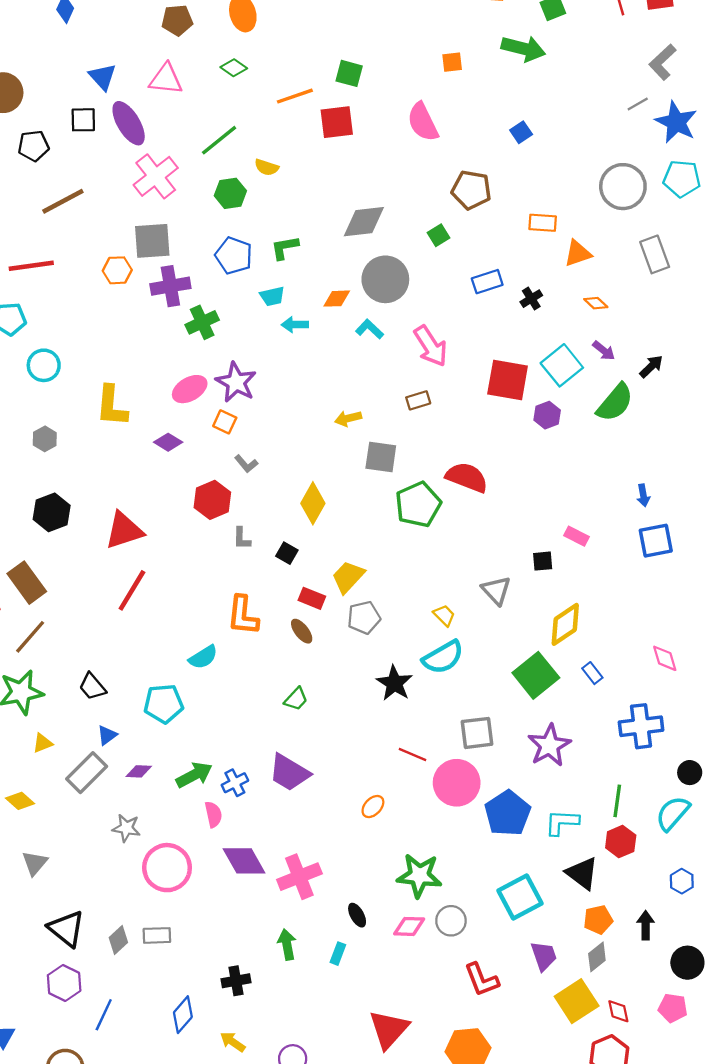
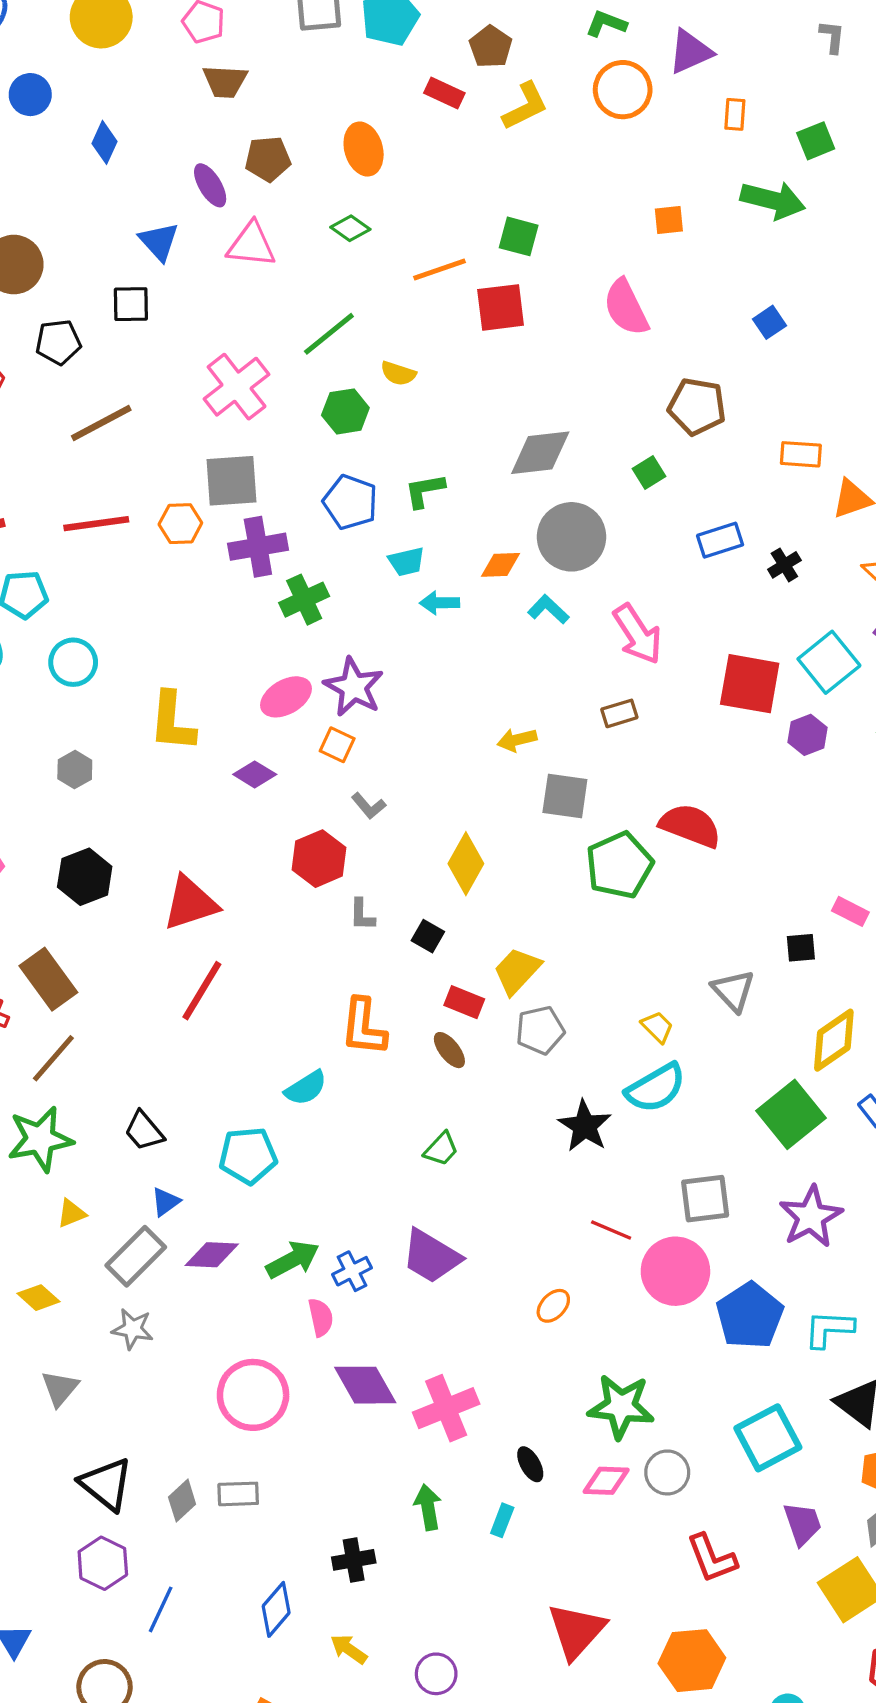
purple ellipse: (129, 123) -> (210, 185), moved, size x0.7
red line: (31, 266) -> (96, 524), moved
purple diamond: (139, 771) -> (212, 1255), size x1.4
gray star: (126, 828) -> (133, 1329), moved

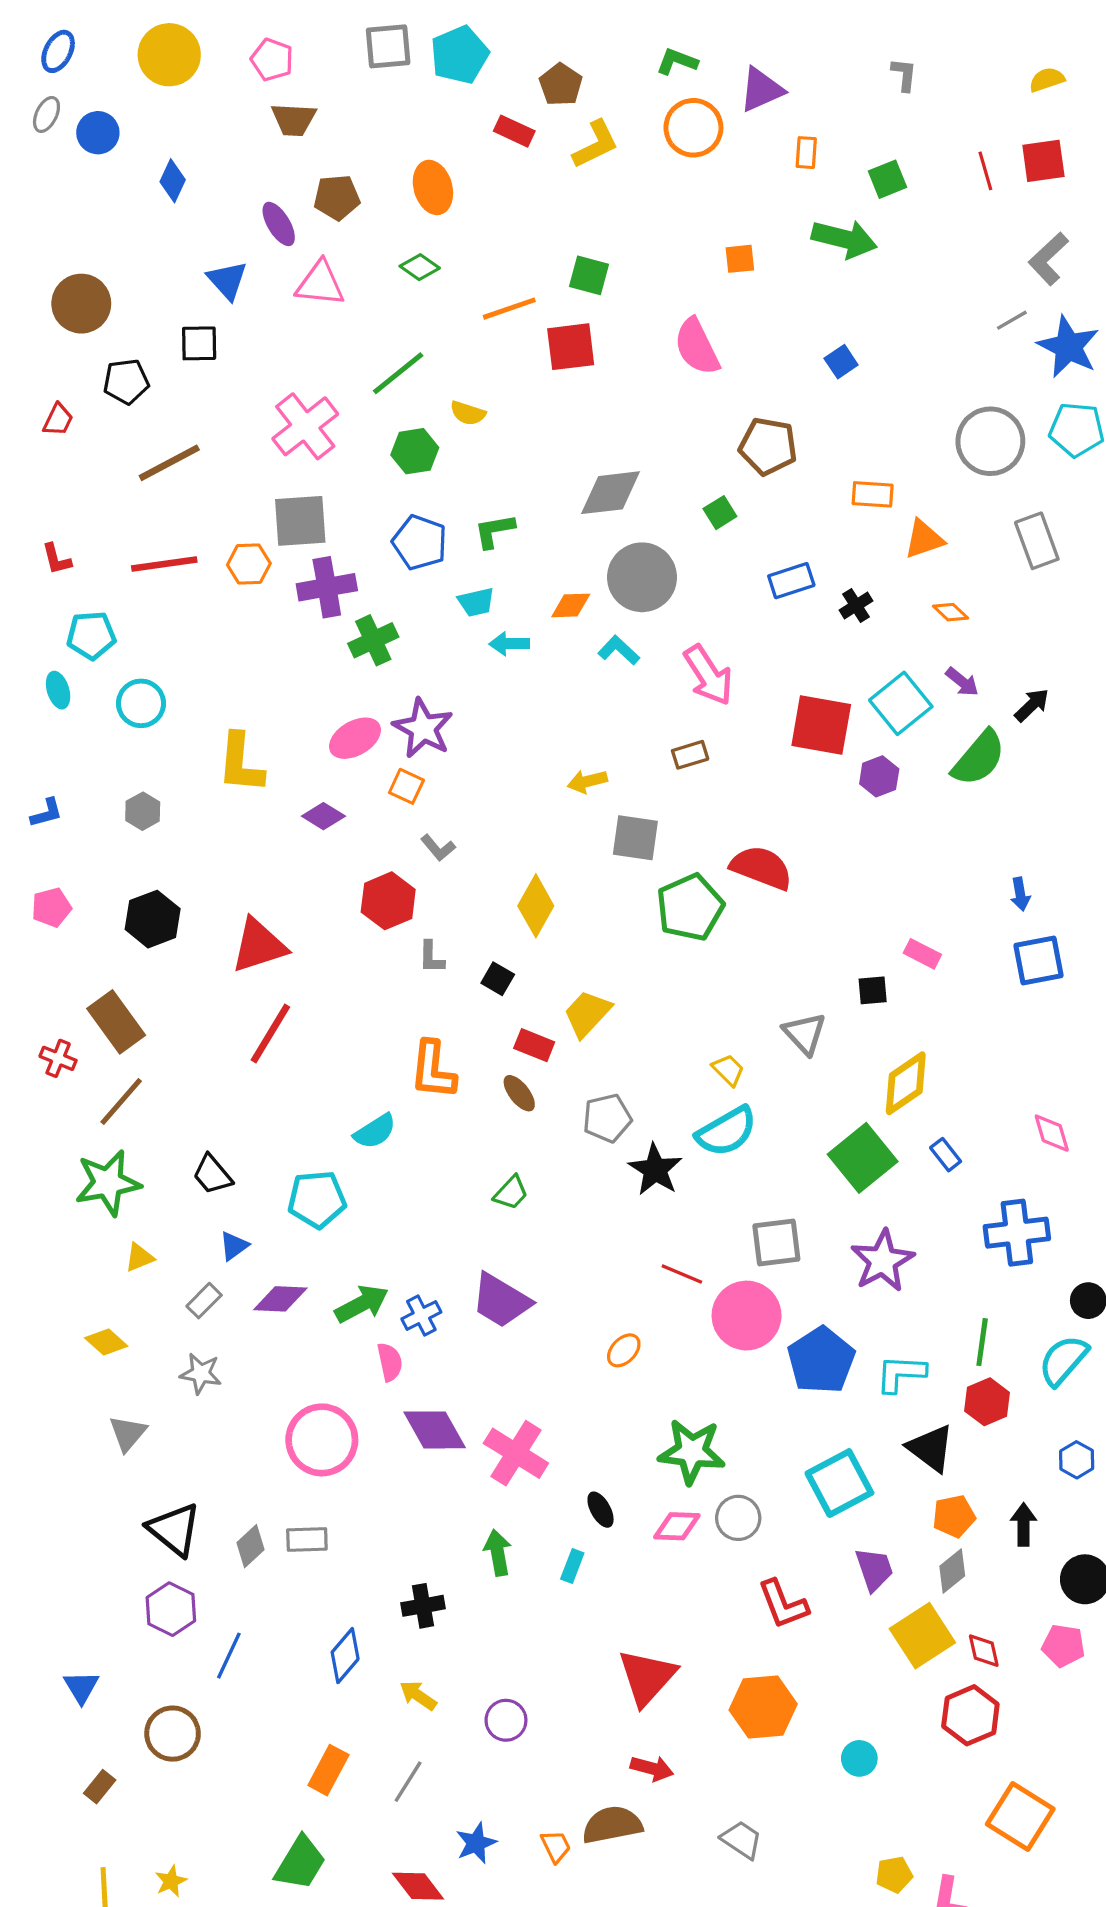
gray pentagon: (540, 1030) -> (607, 1118), moved
gray rectangle: (136, 1256) -> (204, 1301), size x0.6
pink cross: (446, 1408) -> (516, 1453), turned -36

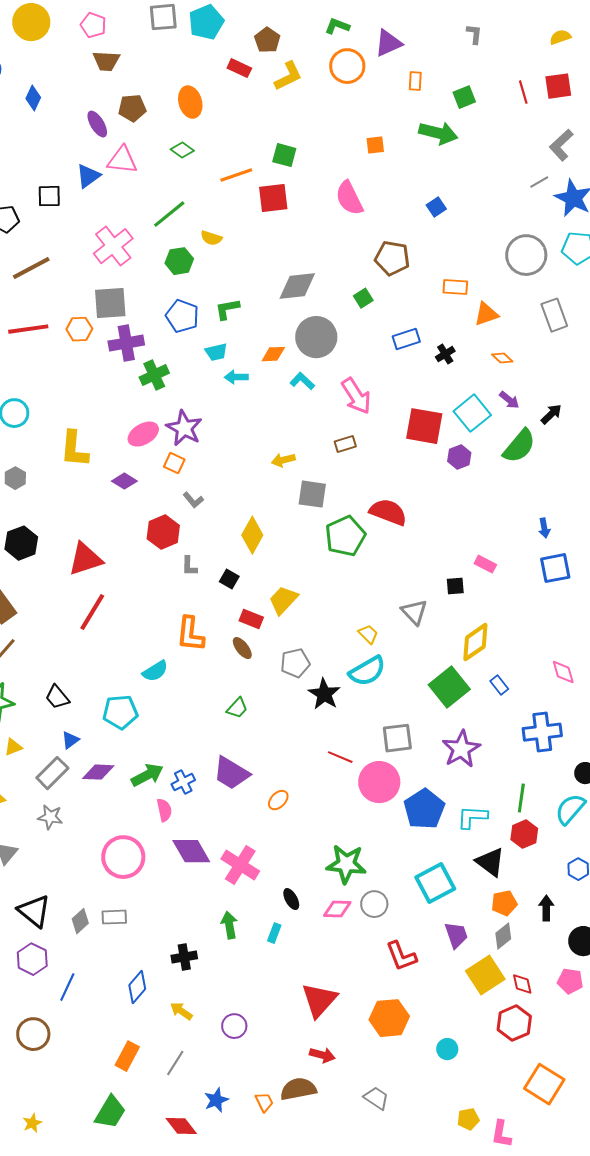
blue triangle: (227, 280) -> (88, 176), moved, turned 36
gray rectangle: (204, 1301) -> (52, 773), size x1.5
orange ellipse: (624, 1350) -> (278, 800), moved

